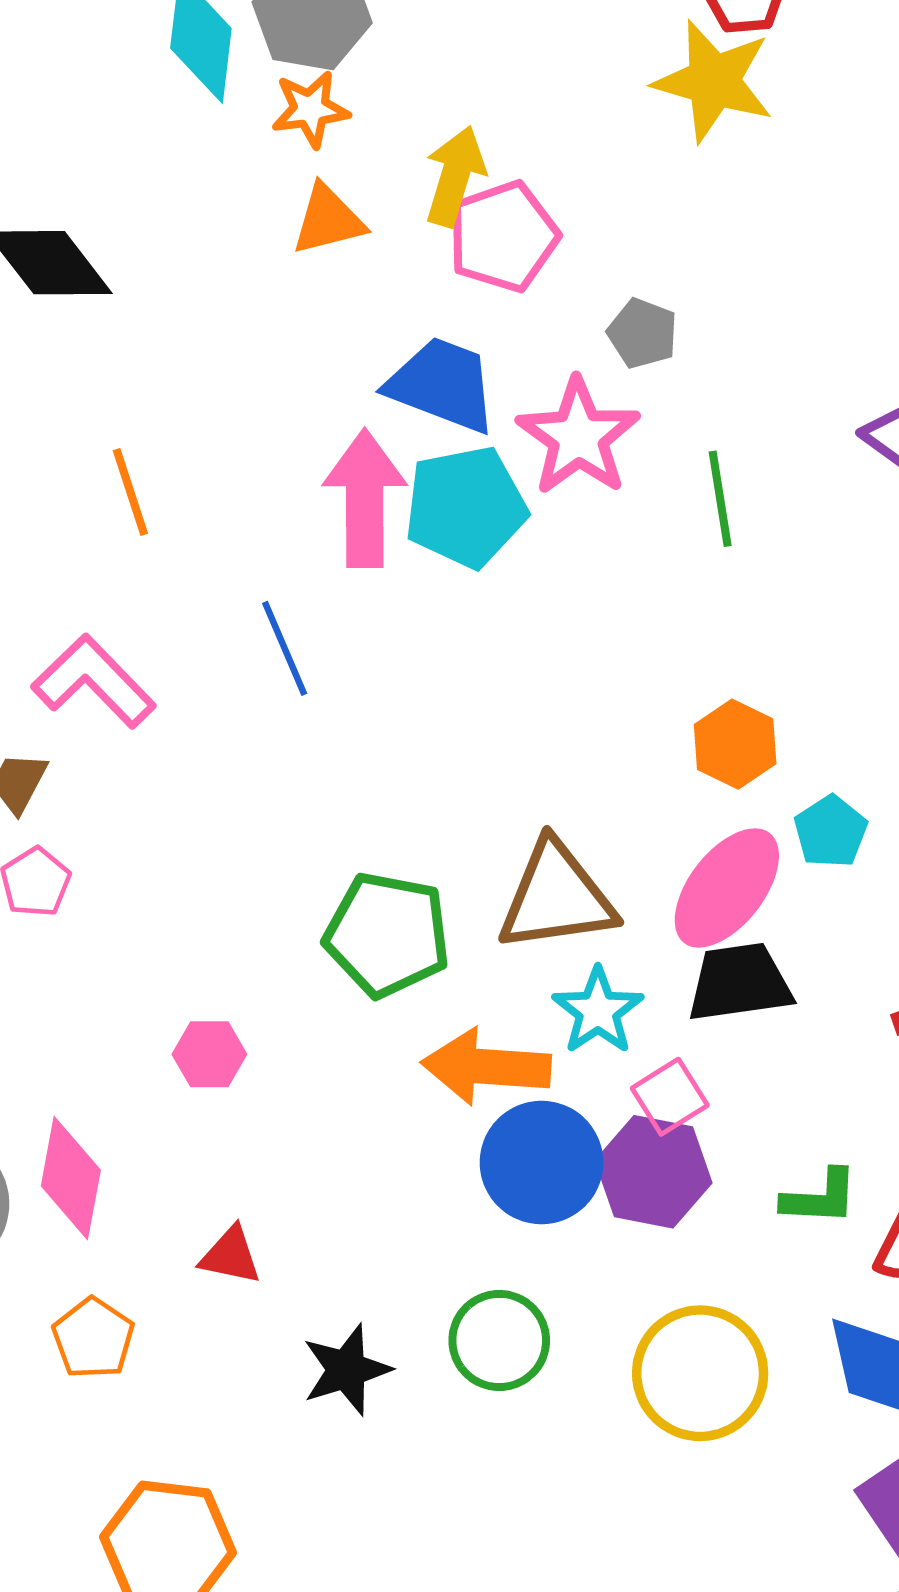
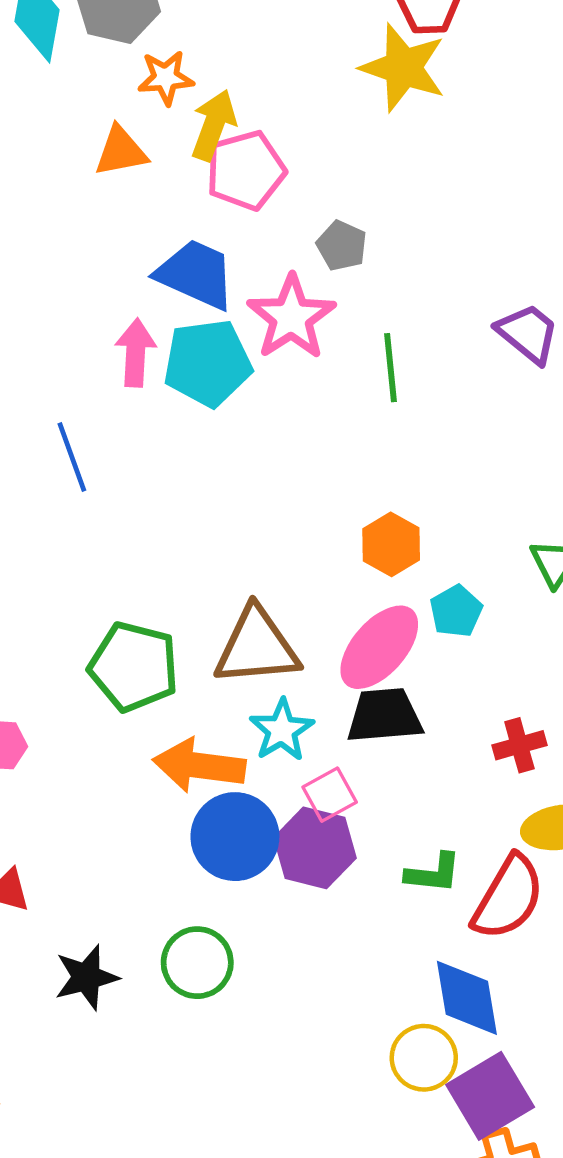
orange star: (310, 109) -> (166, 78), moved
pink arrow: (365, 498) -> (135, 353), size x0.7
yellow circle: (700, 1373) -> (424, 1058), moved, size x0.7

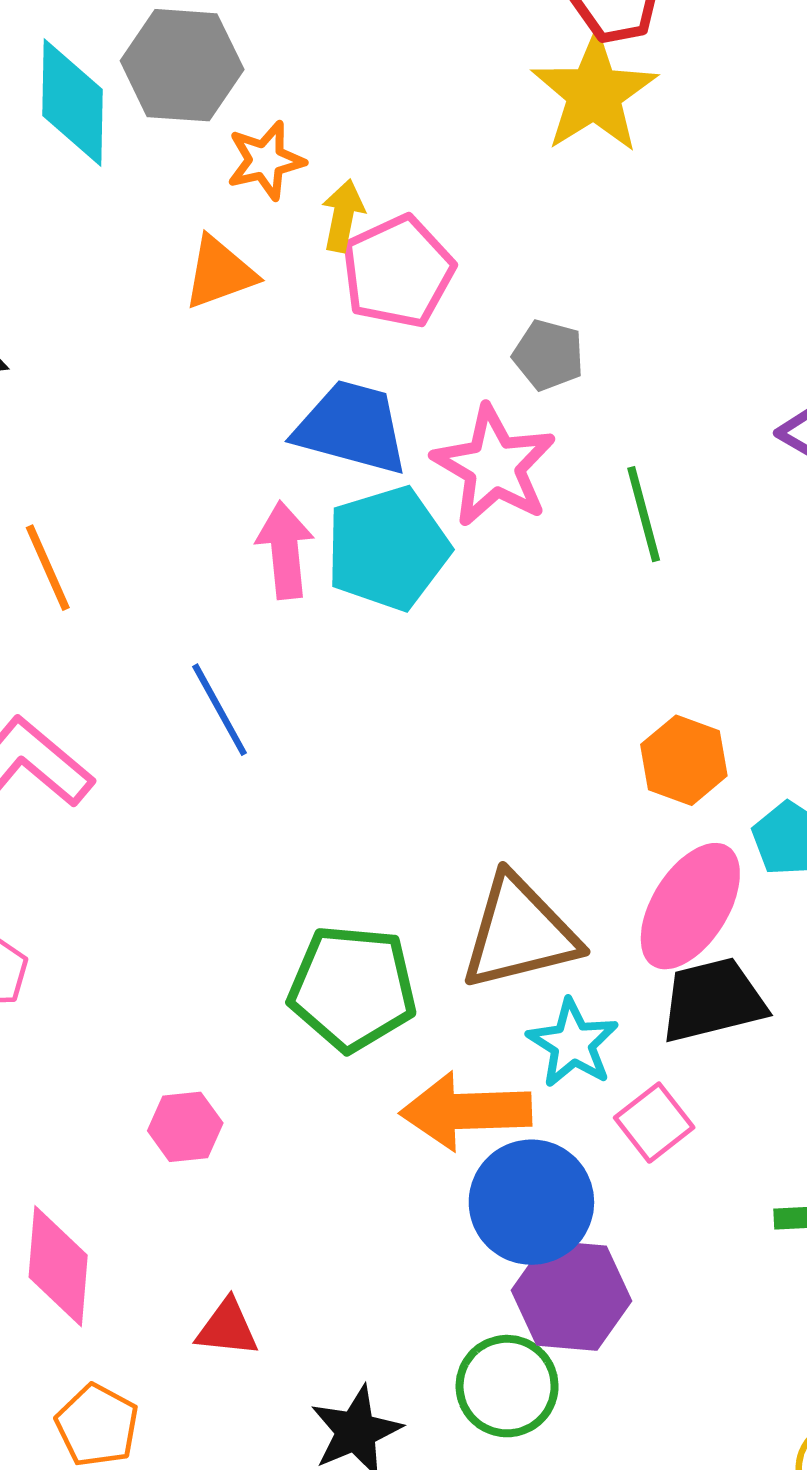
yellow star: (403, 68) -> (594, 93), turned 30
yellow arrow: (214, 125) -> (343, 216), size x0.7
purple hexagon: (315, 848) -> (572, 1296), moved

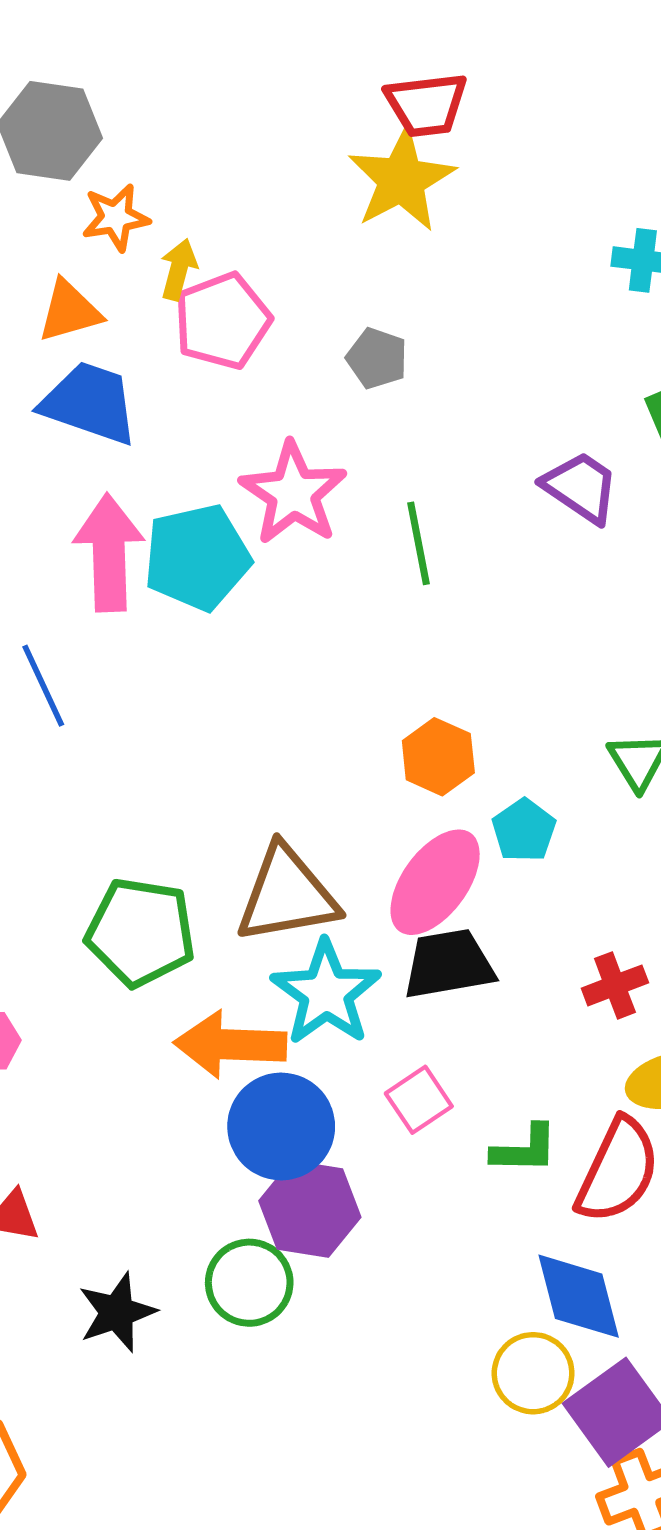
gray pentagon: (548, 355) -> (377, 358), moved
blue trapezoid: (352, 427) -> (90, 403), moved
pink arrow: (285, 550) -> (109, 553), size x1.4
cyan star: (573, 1043) -> (326, 993), size x1.4
pink square: (654, 1123) -> (419, 1100), moved

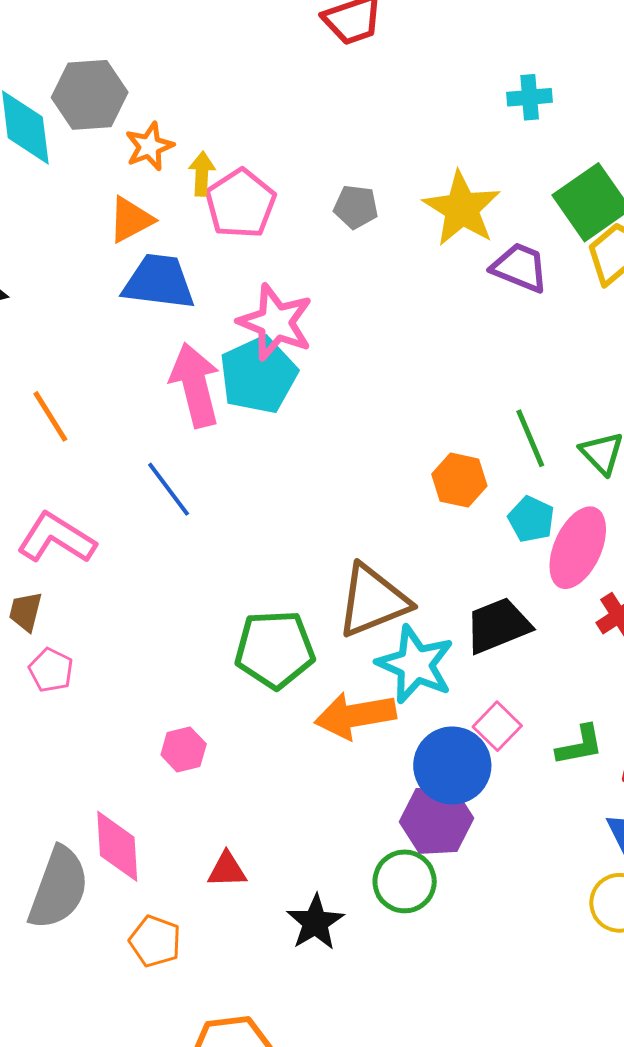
yellow star: (401, 180) -> (462, 209), moved
pink star: (293, 493) -> (276, 322), moved
green line: (419, 543) -> (530, 438), moved
pink ellipse: (435, 882) -> (578, 548), moved
blue circle: (281, 1126) -> (452, 766), moved

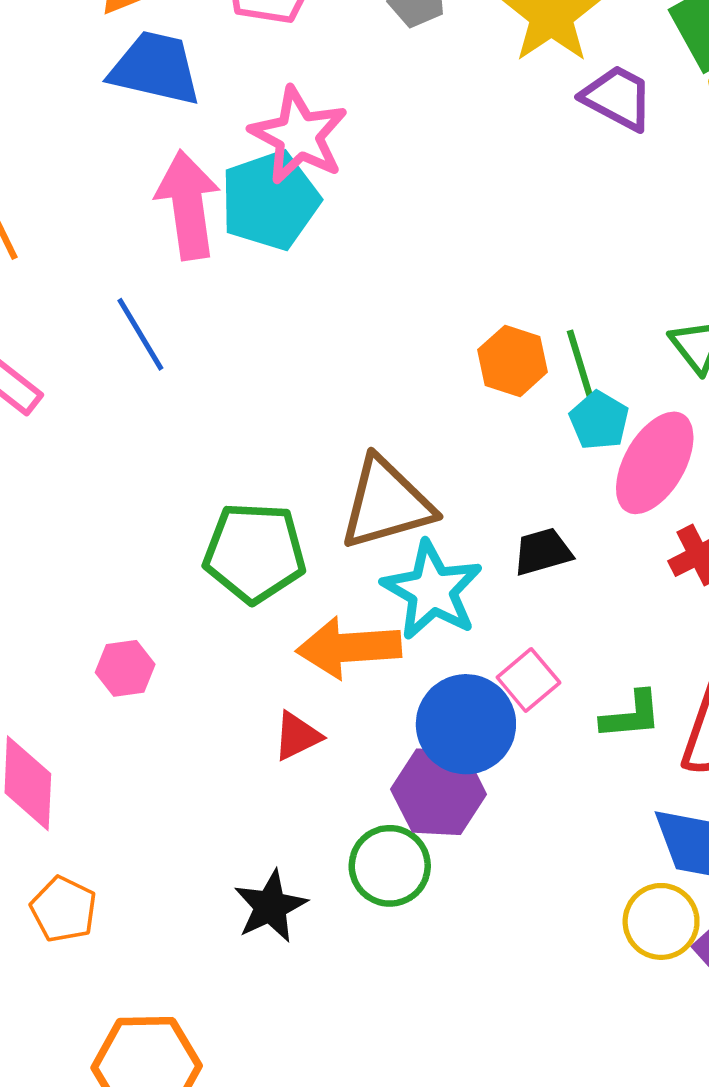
green line: (530, 438) -> (581, 368), moved
black trapezoid: (498, 626) -> (543, 552), size x0.7
red triangle: (227, 870) -> (297, 736), moved, turned -30

